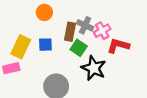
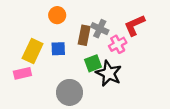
pink cross: (102, 31) -> (118, 44), moved
red L-shape: (118, 46) -> (134, 25), moved, turned -40
green square: (79, 48) -> (93, 63), moved, turned 35

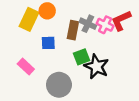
pink cross: (118, 44) -> (105, 25), moved, turned -35
yellow rectangle: (33, 51) -> (29, 19), moved
pink rectangle: (22, 73) -> (26, 67), moved, turned 56

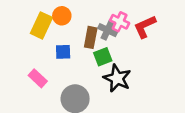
pink cross: (105, 25) -> (120, 22), moved
green square: (81, 57) -> (103, 57), moved

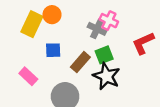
red L-shape: (145, 27) -> (143, 43), moved
brown rectangle: (91, 37) -> (80, 62), moved, turned 30
green square: (103, 57) -> (104, 55), moved

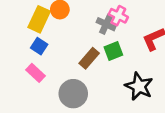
blue square: (53, 50) -> (39, 46), moved, turned 35
black star: (106, 76) -> (139, 86), moved

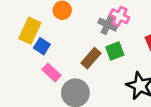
yellow rectangle: (39, 19) -> (30, 31), moved
pink rectangle: (35, 73) -> (51, 72), moved

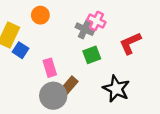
brown rectangle: (91, 58) -> (68, 86), moved
pink rectangle: (51, 72) -> (50, 68), moved, turned 30

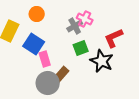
gray cross: (85, 29) -> (75, 26), turned 35
blue square: (21, 50) -> (34, 44), moved, size x1.5
black star: (116, 89) -> (102, 61), moved

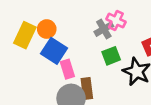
orange circle: (37, 14) -> (47, 29), moved
brown rectangle: (61, 75) -> (87, 89), turned -48

